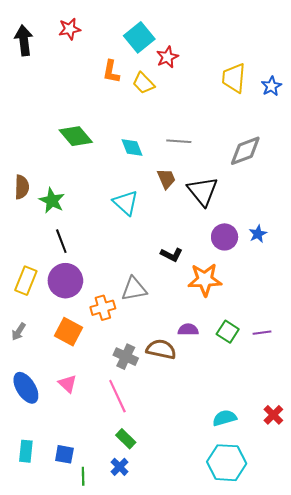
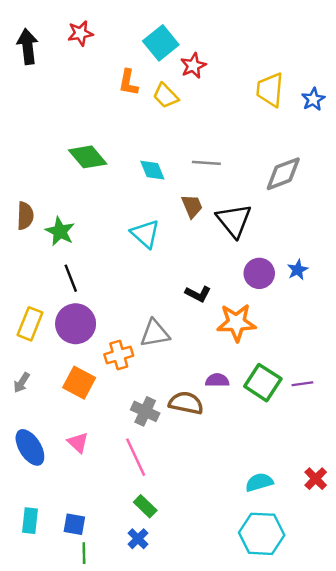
green square: (228, 332) -> (263, 383), size x1.4
green line: (83, 476) -> (84, 553), moved

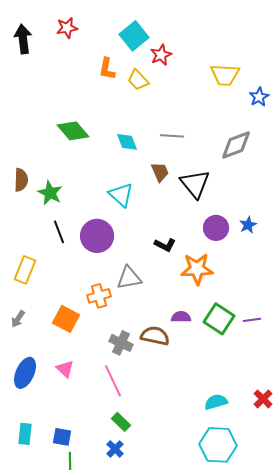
yellow trapezoid: (270, 90) -> (225, 75), turned -92
blue star: (313, 99) -> (259, 97), moved
purple circle: (76, 324) -> (97, 236), moved
blue ellipse: (30, 447) -> (25, 373), turned 56

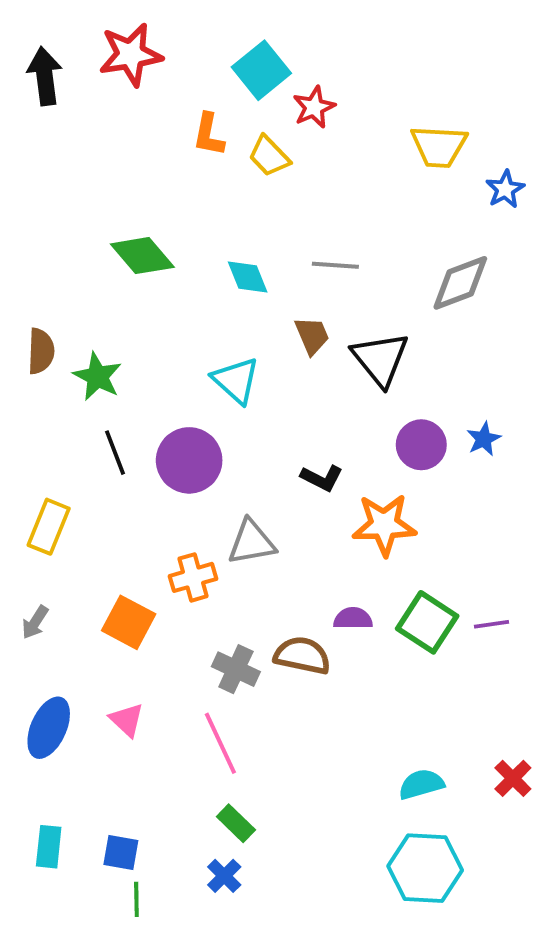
red star: (67, 28) -> (131, 55), size x1.5

